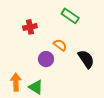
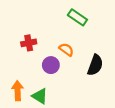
red cross: (30, 27) -> (29, 43), moved
black semicircle: (86, 59) -> (95, 65), turned 54

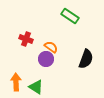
red cross: (29, 43) -> (26, 39), turned 32
orange semicircle: (66, 50) -> (51, 47), moved

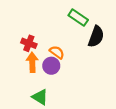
black semicircle: (86, 59) -> (96, 37), moved
orange arrow: (16, 82) -> (32, 62), moved

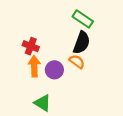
black semicircle: (96, 37) -> (82, 43), moved
orange semicircle: (57, 52) -> (77, 62), moved

